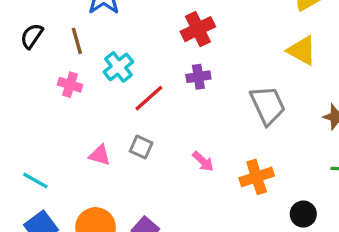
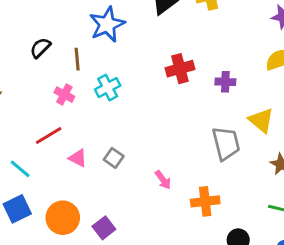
yellow triangle: (302, 50) -> (261, 120), moved
purple cross: (198, 77) -> (225, 82), moved
red line: (149, 98) -> (49, 136), moved

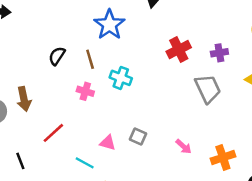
cyan cross: (108, 88) -> (121, 78), turned -30
red line: (49, 136) -> (53, 133), moved
gray trapezoid: (226, 143) -> (208, 89), moved
cyan line: (20, 169) -> (85, 163), moved

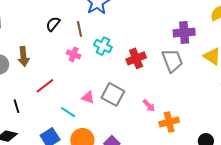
red cross: (179, 49) -> (136, 58), moved
purple cross: (219, 53) -> (184, 33), size x1.5
gray square: (138, 136) -> (113, 94), size x1.6
orange cross: (223, 158) -> (169, 122), moved

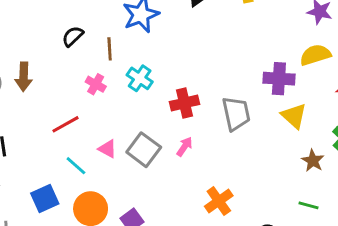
purple cross: (184, 33) -> (279, 79), moved
red line: (45, 86) -> (66, 124), moved
pink arrow: (149, 106) -> (185, 147), moved, turned -112
orange cross: (169, 122) -> (219, 201), turned -30

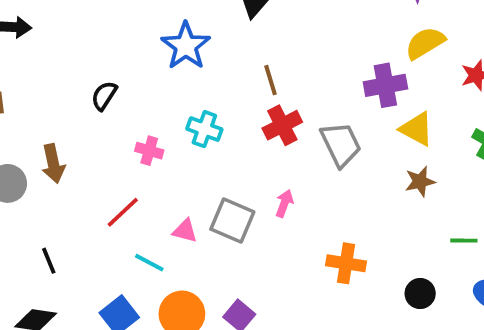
brown line: (110, 49) -> (270, 80), moved
red cross: (184, 103) -> (282, 125), moved
brown star: (313, 161) -> (420, 181), moved, turned -30
orange cross: (219, 201) -> (346, 263), turned -32

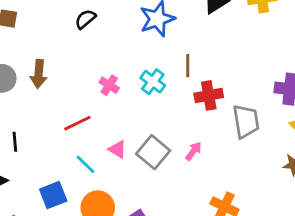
brown line: (270, 80) -> (188, 66), moved
black semicircle: (104, 96) -> (85, 19), moved

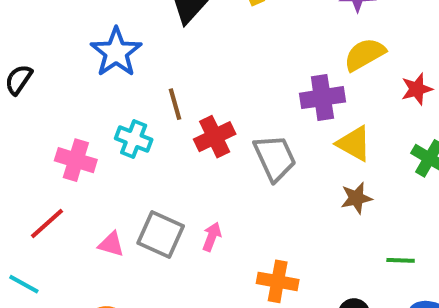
pink cross: (109, 85) -> (76, 160), size x1.4
pink arrow: (194, 151) -> (212, 237), moved
cyan line: (86, 164) -> (24, 284), moved

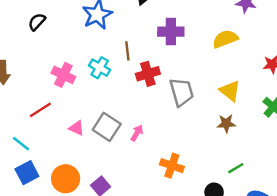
yellow semicircle: (365, 54) -> (225, 39), moved
purple cross: (322, 98) -> (171, 32), moved
green line: (401, 260) -> (236, 168), moved, turned -42

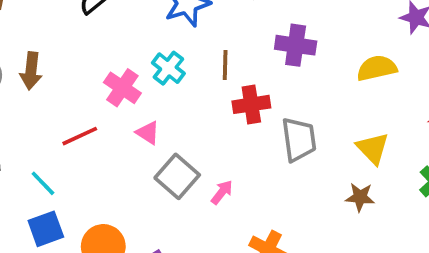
cyan cross: (100, 68) -> (168, 68), moved
pink triangle: (77, 128) -> (148, 133), moved

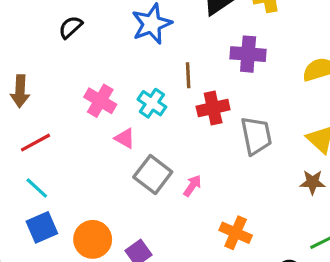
cyan cross: (168, 68) -> (152, 103), moved
red line: (80, 136) -> (35, 143), moved

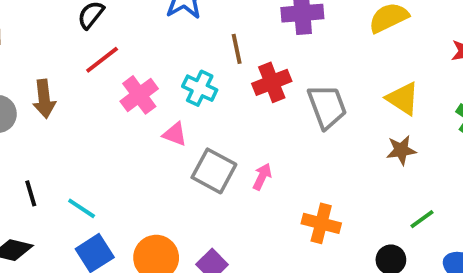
pink cross: (100, 101) -> (139, 95), turned 32
red line: (35, 143) -> (102, 60), moved

